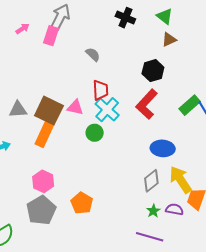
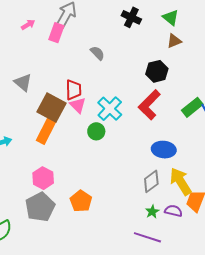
red trapezoid: (100, 90) -> (73, 90), moved
pink triangle: (75, 107) -> (78, 105), turned 30
gray triangle: (18, 109) -> (23, 82), moved, turned 42

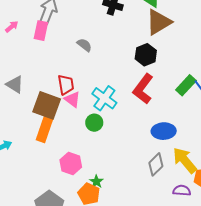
brown triangle: (174, 41) -> (159, 22), size x1.8
pink hexagon: (43, 178) -> (71, 164), moved
green star: (152, 212) -> (96, 182), moved

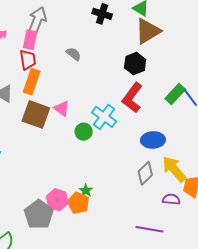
red trapezoid: (66, 85) -> (28, 60), moved
cyan cross: (104, 98) -> (104, 117), moved
orange rectangle: (44, 129) -> (32, 82), moved
pink hexagon: (71, 164) -> (57, 200), moved

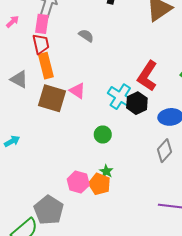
black hexagon: (135, 64) -> (137, 103), moved
orange rectangle: (32, 82) -> (46, 66), turned -30
green circle: (84, 132) -> (103, 135), moved
gray pentagon: (39, 214) -> (49, 210), moved

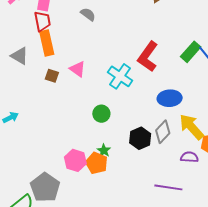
brown square: (52, 98) -> (52, 76), size x0.5
black hexagon: (137, 103) -> (140, 138), moved

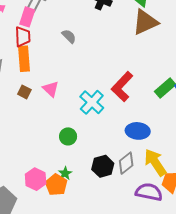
purple semicircle: (189, 157) -> (149, 192), size x1.5

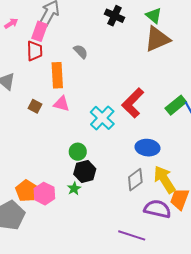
orange rectangle: (24, 59) -> (57, 75), moved
pink triangle: (51, 89) -> (61, 104), turned -30
black hexagon: (103, 166) -> (85, 171), moved
orange pentagon: (56, 185) -> (27, 191), moved

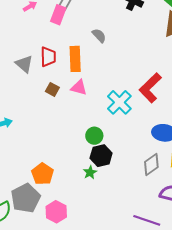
red trapezoid: (35, 51) -> (48, 57), moved
pink hexagon: (44, 194) -> (56, 212), moved

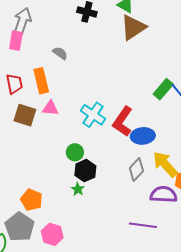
red L-shape: (150, 88) -> (123, 121), moved
brown square: (52, 89) -> (25, 115), size x1.6

